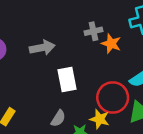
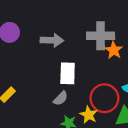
gray cross: (94, 31) -> (101, 36), size x1.6
gray semicircle: (58, 118) -> (61, 98), moved

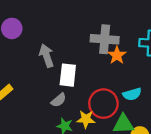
gray arrow: (52, 40) -> (46, 56), moved, turned -115
yellow star: (89, 115) -> (86, 119), turned -30

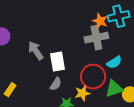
gray cross: (105, 39) -> (96, 38), moved
orange star: (117, 55) -> (100, 21), moved

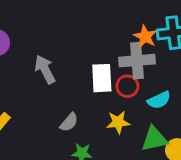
white rectangle: (57, 61) -> (102, 78), moved
red circle: (93, 77) -> (127, 86), moved, size x0.6
yellow star: (82, 93) -> (118, 122), moved

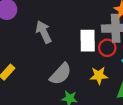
gray semicircle: (69, 122) -> (61, 74), size x1.5

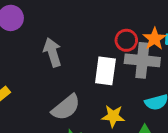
red circle: (107, 48) -> (126, 40), moved

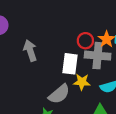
gray semicircle: (66, 107) -> (59, 94), moved
yellow star: (113, 116) -> (82, 82), moved

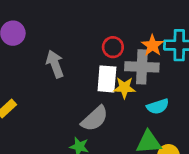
red circle: (85, 41) -> (113, 47), moved
yellow star: (82, 82) -> (124, 88), moved

